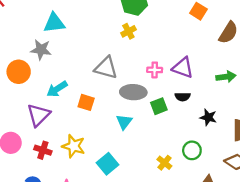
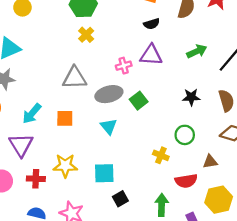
black semicircle: (183, 97) -> (152, 24), moved
cyan square: (108, 164) -> (104, 173), turned -35

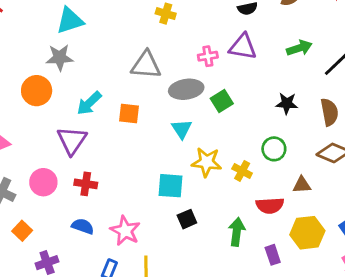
yellow cross: (86, 35) -> (166, 14), turned -35
yellow star: (65, 166) -> (207, 162), moved

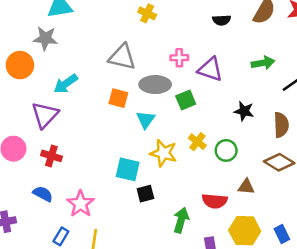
purple triangle: (243, 47) -> (210, 69), moved
orange square: (129, 113) -> (118, 98), moved
yellow cross: (242, 171) -> (197, 142), moved
black square: (187, 219) -> (145, 194), moved

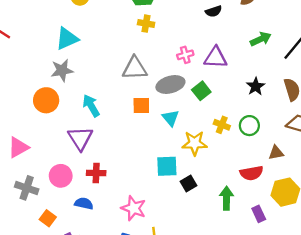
cyan arrow: (66, 84) -> (91, 106), turned 110
black star: (244, 111) -> (256, 86), turned -30
blue semicircle: (43, 194) -> (84, 204), moved

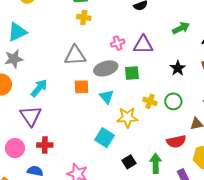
green square: (201, 91) -> (132, 73), turned 35
cyan arrow: (91, 106) -> (39, 88), turned 72
cyan square: (167, 166) -> (104, 138), turned 36
black square: (188, 183) -> (129, 162), moved

